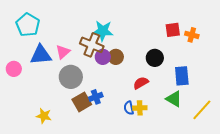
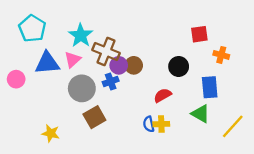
cyan star: (103, 31) -> (81, 35), moved, turned 30
orange cross: (192, 35) -> (221, 55), moved
blue cross: (96, 97) -> (111, 81), moved

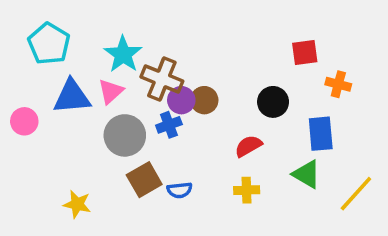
blue semicircle: (149, 124) -> (180, 190), moved, turned -84

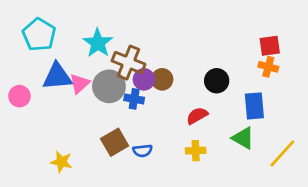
red square: (305, 53) -> (270, 46), moved
pink triangle: (111, 91) -> (80, 84), moved
blue cross: (169, 125) -> (134, 99), turned 30
gray circle: (125, 135) -> (109, 86), moved

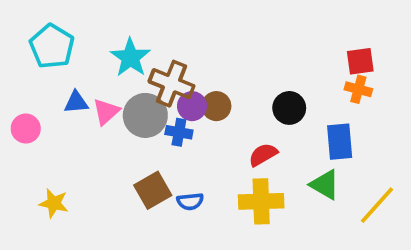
blue triangle: (57, 77) -> (76, 102), size x0.6
yellow cross: (196, 151) -> (261, 201), size x1.6
yellow star: (61, 162) -> (54, 203), moved

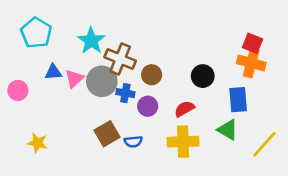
red square: (360, 61) -> (253, 43), turned 30
orange cross: (358, 89) -> (251, 63), size x1.5
purple circle: (192, 106) -> (148, 106), moved

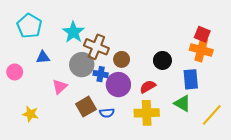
pink triangle: (74, 79) -> (60, 87), moved
purple circle: (148, 106) -> (118, 85), size x1.5

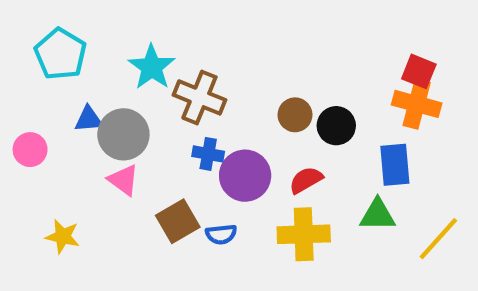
brown circle: (122, 59) -> (295, 115), moved
gray circle: (82, 65) -> (123, 134), moved
pink triangle: (60, 87) -> (123, 180), turned -42
green triangle: (182, 103) -> (378, 215), turned -30

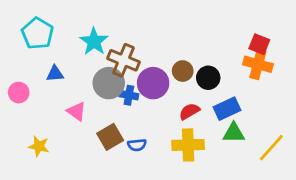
gray circle: (123, 134) -> (109, 83), moved
blue rectangle: (395, 165) -> (227, 109), moved, turned 70
purple circle: (245, 176) -> (153, 83), moved

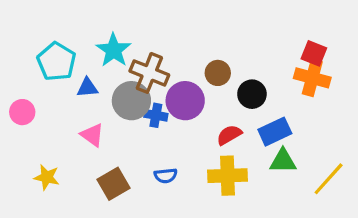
cyan pentagon: (38, 33) -> (56, 62), moved
brown circle: (183, 71) -> (218, 73), moved
blue triangle: (55, 74) -> (87, 88), moved
brown square: (110, 137) -> (113, 184), moved

